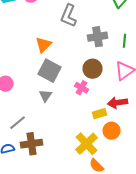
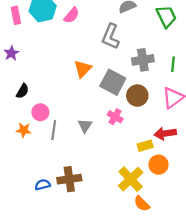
gray square: (50, 71) -> (113, 82), moved
pink cross: (82, 88) -> (115, 117), moved
gray line: (18, 123) -> (54, 130), moved, turned -42

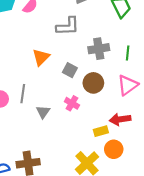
gray L-shape: (111, 36) -> (68, 26), turned -115
gray square: (113, 82) -> (70, 70), size x0.6
gray line: (54, 130) -> (23, 94), moved

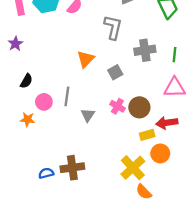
gray L-shape: (68, 26) -> (113, 27), turned -75
gray square: (70, 70) -> (115, 72), turned 32
brown circle: (93, 83) -> (139, 107), moved
pink triangle: (128, 85) -> (175, 88), turned 35

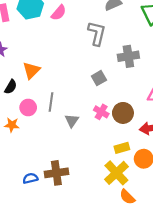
orange triangle: (86, 59) -> (31, 70), moved
yellow rectangle: (147, 135) -> (122, 148), moved

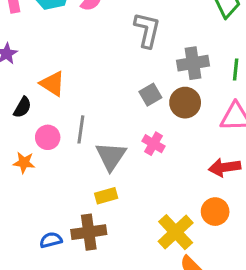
orange triangle: (31, 70) -> (52, 84), turned -42
brown circle: (123, 113) -> (185, 103), moved
gray triangle: (72, 121) -> (111, 156), size x1.5
yellow rectangle: (122, 148) -> (106, 196), moved

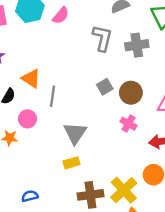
gray cross: (193, 63) -> (137, 45), moved
gray line: (81, 129) -> (52, 96), moved
pink cross: (153, 144) -> (129, 124), moved
brown cross: (89, 232) -> (90, 195), moved

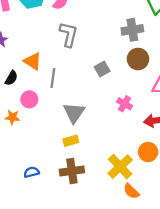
gray L-shape: (102, 38) -> (69, 34), moved
brown circle: (131, 93) -> (138, 59), moved
brown cross: (90, 195) -> (72, 171), moved

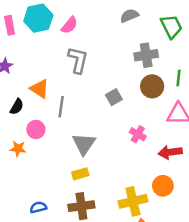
yellow cross: (120, 167) -> (133, 201), turned 30

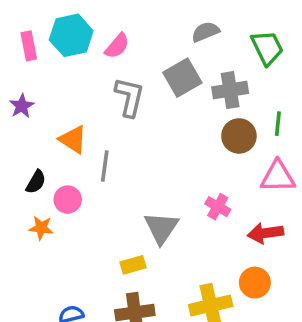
gray square: (114, 97) -> (182, 78), moved, size x1.5
black semicircle: (17, 107) -> (36, 182), moved
gray triangle: (84, 144) -> (161, 228), moved

